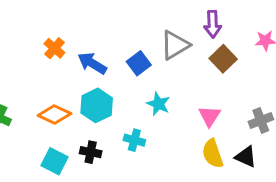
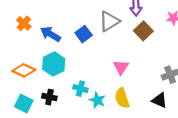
cyan star: (158, 104) -> (97, 100), moved
pink triangle: (210, 116) -> (121, 67), moved
yellow semicircle: (213, 154) -> (122, 98), moved

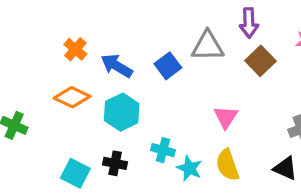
gray triangle: (109, 21) -> (208, 46), turned 30
orange diamond: (24, 70) -> (72, 97), moved

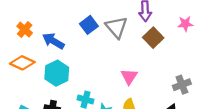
gray triangle: (208, 46) -> (116, 27), turned 50
blue square: (168, 66) -> (89, 25), moved

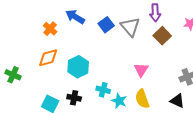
blue arrow: (53, 41) -> (75, 17), moved
orange diamond: (22, 63) -> (48, 58), turned -40

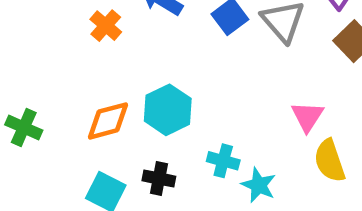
orange diamond: (48, 58) -> (108, 121), moved
yellow semicircle: (142, 99) -> (330, 161), moved

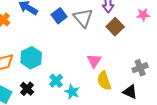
cyan cross: (223, 161) -> (56, 81), turned 32
black cross: (159, 178) -> (27, 89), turned 32

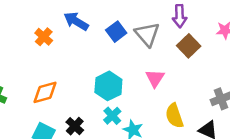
cyan hexagon: (31, 58) -> (108, 86), moved
pink triangle: (94, 61) -> (155, 78), moved

